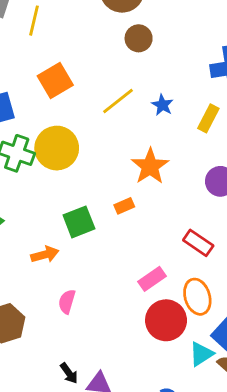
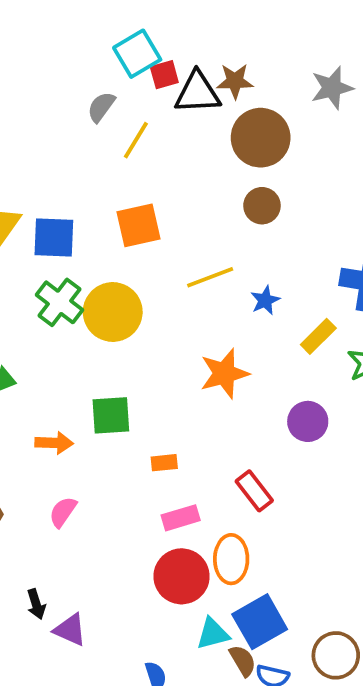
orange rectangle: (124, 206) -> (164, 463), moved

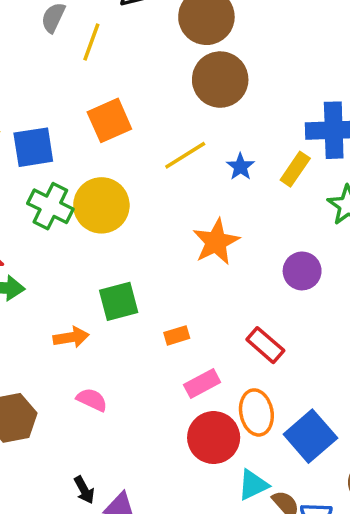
brown circle: (262, 206) -> (220, 80), size x1.6
yellow rectangle: (318, 336) -> (295, 169), moved
pink semicircle: (63, 512) -> (92, 400), turned 92
blue square: (260, 622) -> (310, 436), moved

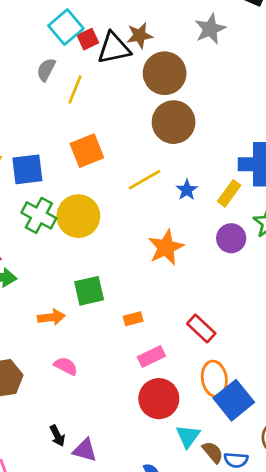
purple circle: (302, 271) -> (231, 238), moved
orange ellipse: (256, 412) -> (214, 379), moved
cyan triangle: (253, 485) -> (188, 436), turned -30

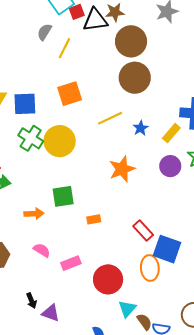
pink rectangle: (151, 357) -> (71, 263), moved
blue square: (234, 400) -> (167, 249), moved, turned -36

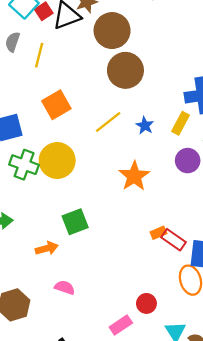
orange rectangle: (94, 219) -> (158, 233), moved
pink rectangle: (71, 263) -> (121, 325), moved
red circle: (108, 279) -> (146, 303), size x0.6

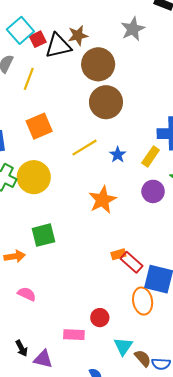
pink rectangle: (121, 325) -> (74, 335), turned 30

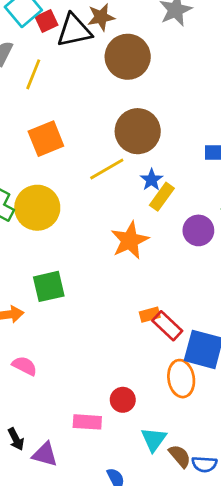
brown circle: (106, 102) -> (138, 131), moved
yellow rectangle: (151, 157) -> (162, 197), moved

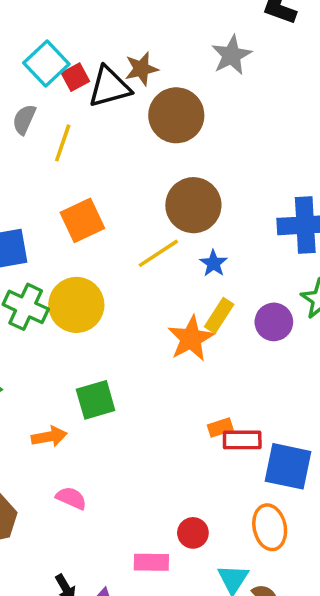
yellow rectangle: (162, 197) -> (219, 315), moved
red rectangle: (167, 326) -> (242, 440), turned -40
orange ellipse: (181, 379) -> (270, 527), moved

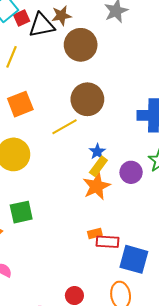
blue star: (213, 263) -> (97, 152), moved
orange star: (191, 339) -> (97, 186), moved

